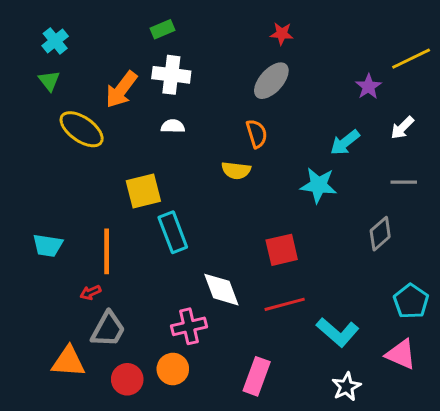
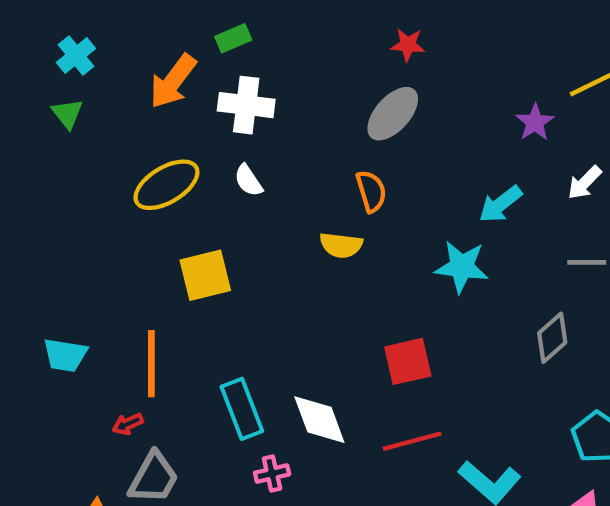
orange arrow: (121, 89) -> (173, 81), moved
white semicircle: (173, 126) -> (248, 180), turned -125
yellow ellipse: (82, 129) -> (166, 185), moved, turned -66
cyan rectangle: (173, 232) -> (242, 409), moved
pink cross: (189, 326) -> (272, 474), size x0.7

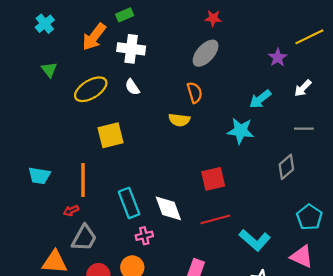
green triangle: (67, 114) -> (49, 70), moved

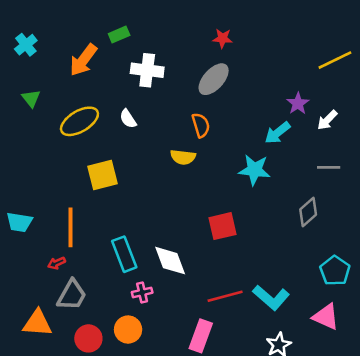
white cross: (131, 49) -> (147, 70), moved
purple star: (278, 58) -> (298, 103), moved
red line: (215, 219) -> (225, 296), moved

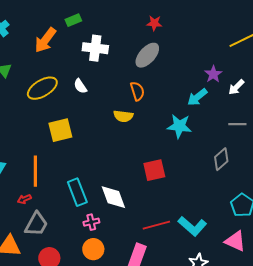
orange circle: (128, 330) -> (93, 249), moved

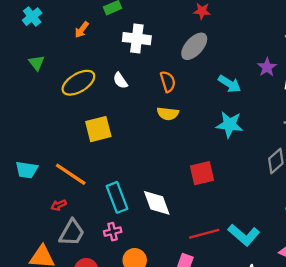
orange arrow: (45, 40) -> (82, 30), size x0.6
orange semicircle: (137, 91) -> (168, 82), moved
cyan arrow: (197, 97) -> (230, 84), moved, turned -110
orange line: (35, 171) -> (71, 174), turned -56
pink cross: (91, 222) -> (113, 232), moved

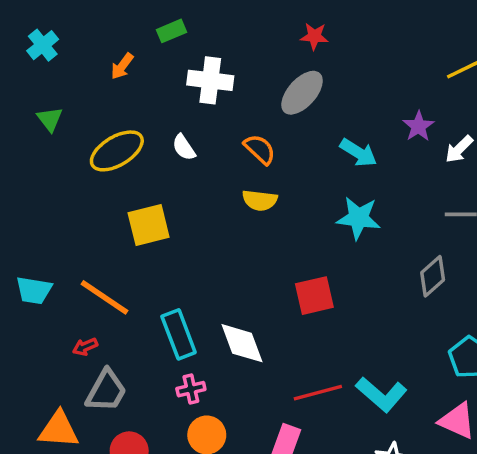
orange semicircle: (168, 82) -> (260, 149), turned -30
pink cross: (113, 232) -> (191, 389), moved

